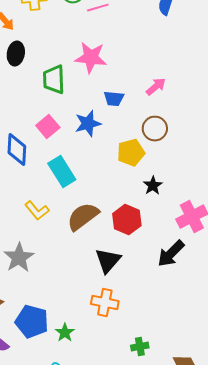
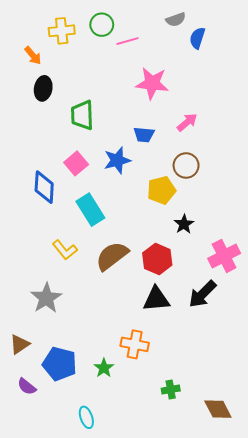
pink star: (91, 58) -> (152, 83), moved
black triangle: (108, 261) -> (156, 299), moved, turned 44
green star: (65, 333) -> (104, 368), moved

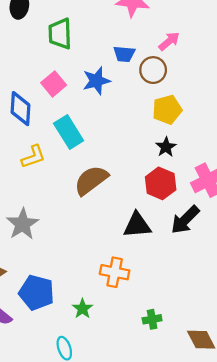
brown circle: (186, 165) -> (153, 70), moved
yellow pentagon: (161, 190) -> (167, 110), moved
yellow L-shape: (65, 250) -> (33, 157), moved, turned -70
red hexagon: (157, 259) -> (161, 183), moved
green star: (104, 368) -> (82, 309), moved

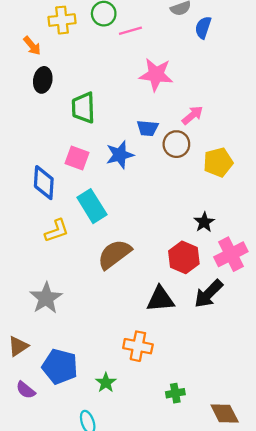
pink square: (54, 84) -> (77, 158), turned -30
yellow pentagon: (167, 110) -> (218, 162), moved
black star: (166, 147) -> (204, 222), moved

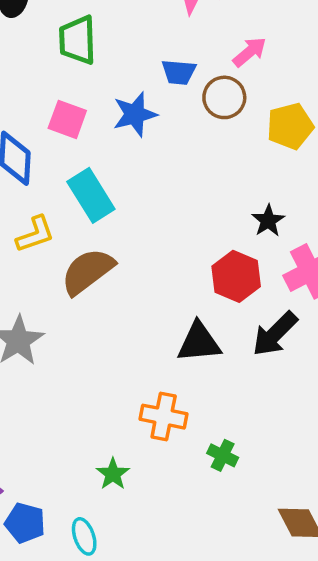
brown semicircle: (114, 254) -> (88, 271), moved
blue pentagon: (60, 366) -> (25, 523), moved, size x0.7
green cross: (175, 393) -> (223, 455), moved, turned 36

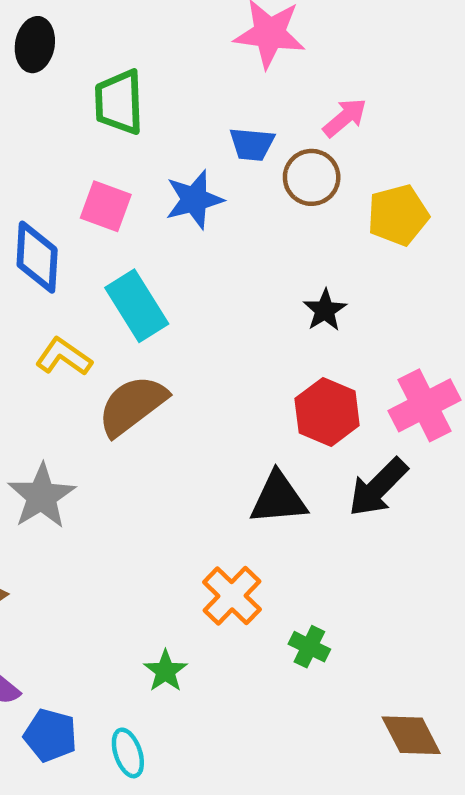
black star: (268, 221) -> (325, 310), moved
yellow L-shape: (35, 234) -> (64, 357), turned -126
orange cross: (164, 417) -> (232, 596), turned 33

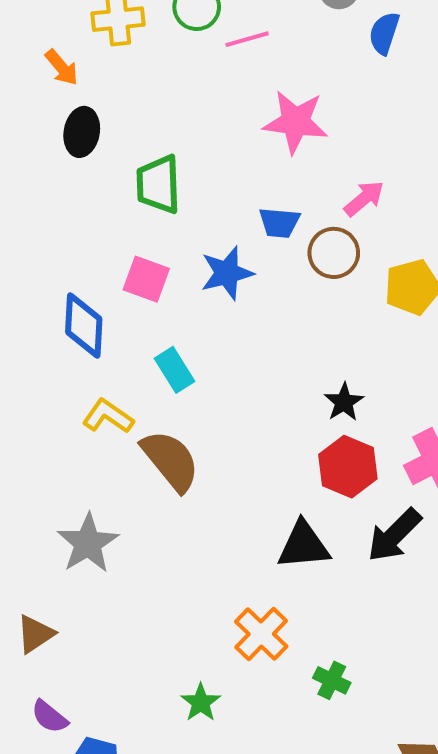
cyan rectangle: (137, 306) -> (174, 370), size x0.7
black star: (325, 310) -> (344, 402), moved
brown semicircle: (132, 405) -> (170, 461), turned 88

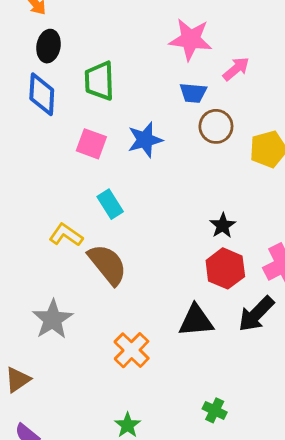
pink arrow: (364, 198) -> (236, 69), moved
blue trapezoid: (279, 223) -> (193, 93), moved
blue diamond: (84, 326) -> (42, 94), moved
orange cross: (261, 634) -> (132, 350), moved

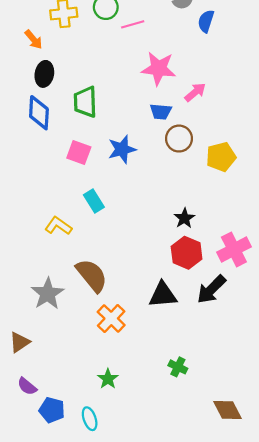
brown semicircle: (107, 264) -> (92, 275), moved

